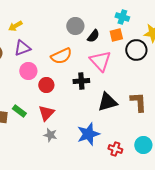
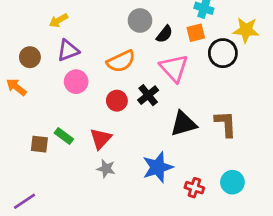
black cross: (81, 81) -> (148, 95), turned -35
red circle: (46, 85) -> (117, 101), moved

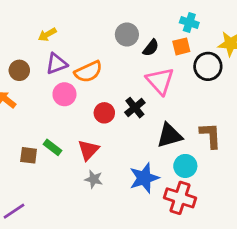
orange semicircle: (121, 61) -> (88, 72), moved
cyan circle: (232, 182) -> (185, 166), moved
red cross: (194, 188) -> (180, 198), size x1.6

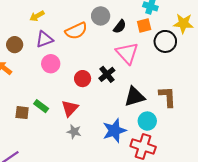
orange semicircle: (88, 72) -> (76, 31), moved

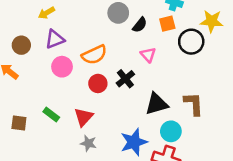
orange semicircle: (76, 31) -> (94, 55), moved
pink triangle: (127, 53) -> (148, 55), size x0.6
brown square: (22, 113) -> (19, 123), moved

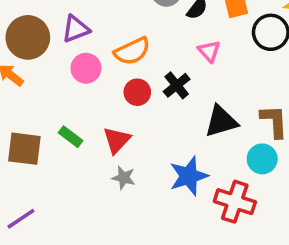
brown circle: (21, 45) -> (28, 37), size x1.6
brown square: (19, 123) -> (24, 149), size x1.5
cyan circle: (171, 131) -> (262, 159), moved

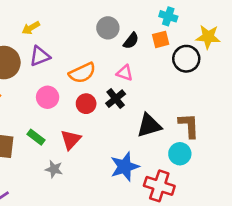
pink triangle: (209, 51) -> (125, 73), moved, turned -30
pink circle: (86, 68) -> (48, 97), moved
gray star: (124, 178) -> (54, 169), moved

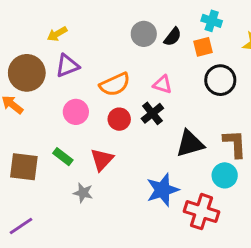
black semicircle: (131, 41) -> (173, 37), moved
black circle: (186, 59) -> (220, 80), moved

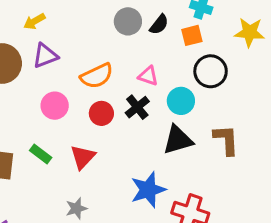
cyan circle: (225, 175) -> (181, 101), moved
gray star: (83, 193) -> (76, 208), moved, turned -30

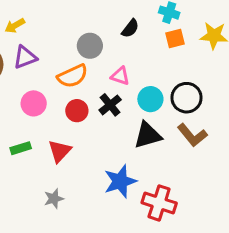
gray circle: (128, 21) -> (90, 46), moved
orange square: (192, 35) -> (175, 39), moved
black circle: (211, 71) -> (186, 98), moved
brown L-shape: (226, 140) -> (192, 135), turned 144
green rectangle: (41, 154) -> (21, 148), turned -54

